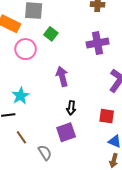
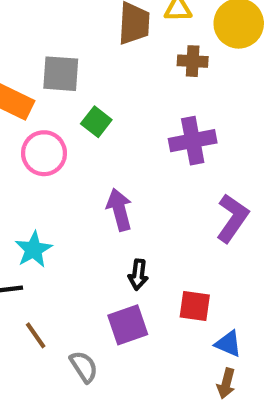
red square: (107, 116) -> (195, 306), moved

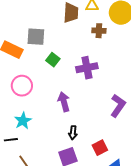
purple cross: (193, 141) -> (87, 68), moved
pink circle: (44, 153) -> (22, 86), moved
red square: (195, 306) -> (100, 148), turned -35

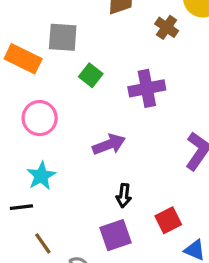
brown cross: (99, 31) -> (167, 27), turned 32
purple arrow: (64, 102) -> (109, 144), turned 84

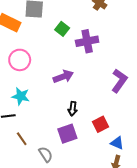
green square: (91, 75) -> (62, 29), moved
cyan star: (41, 176) -> (21, 96), turned -30

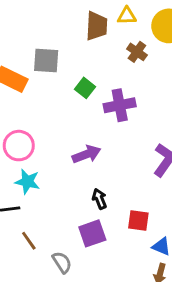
pink circle: (20, 60) -> (19, 146), moved
black arrow: (73, 109) -> (99, 199), turned 152
red square: (101, 124) -> (138, 220), turned 35

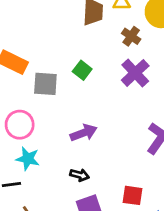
gray square: (46, 61) -> (45, 84), moved
purple cross: (120, 105) -> (135, 73), moved, turned -32
black arrow: (99, 199) -> (79, 175), moved, turned 126

